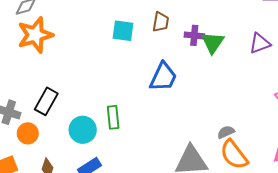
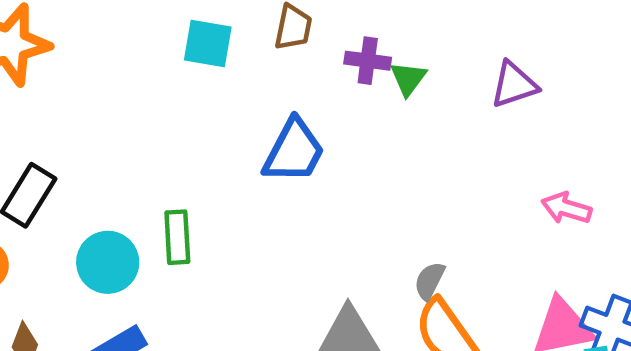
green triangle: (213, 43) -> (408, 78), size x0.7
gray semicircle: (226, 132) -> (430, 281), turned -42

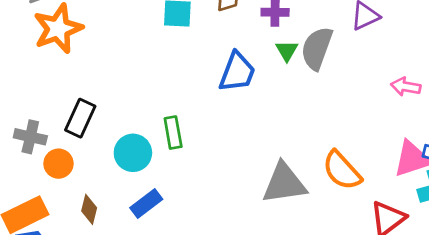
green triangle: (408, 78) -> (287, 51), moved
gray semicircle: (430, 281) -> (317, 48), moved, size x1.8

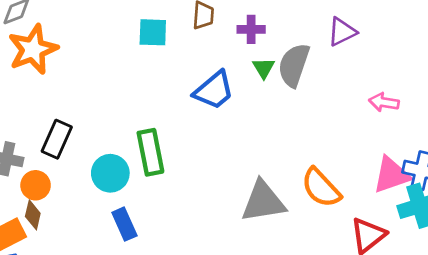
blue trapezoid: (237, 72) -> (214, 90), turned 30
green rectangle: (173, 133) -> (150, 152), size x1.4
blue rectangle: (146, 204) -> (124, 224), turned -76
brown diamond: (89, 209) -> (33, 215), moved

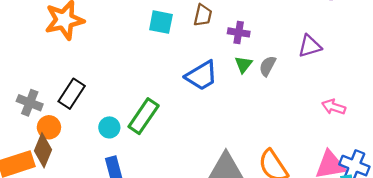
gray semicircle: (294, 65) -> (268, 66), size x0.6
green rectangle: (150, 152) -> (144, 116), turned 36
cyan circle: (110, 173) -> (109, 127), size x0.7
brown diamond: (33, 215) -> (43, 150), size x1.4

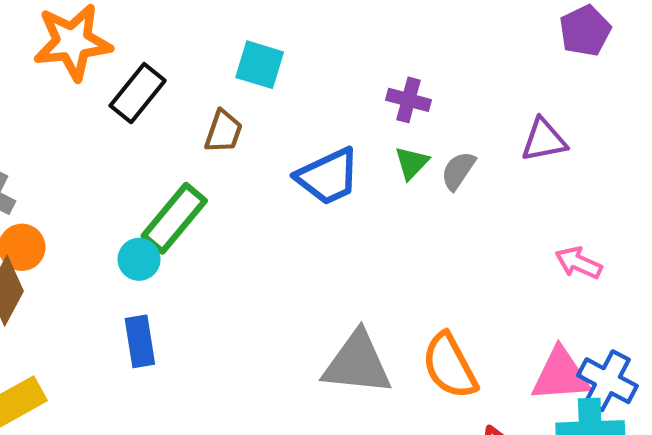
brown trapezoid: (203, 15) -> (223, 131), moved
black rectangle: (72, 94) -> (138, 93), moved
green rectangle: (144, 116) -> (174, 218), moved

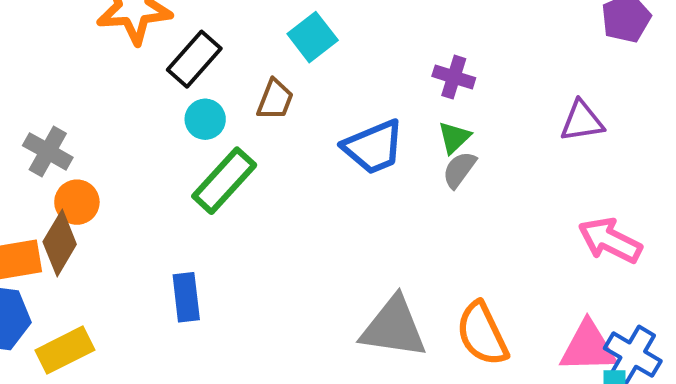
cyan square: (260, 65) -> (313, 37), turned 33
gray semicircle: (458, 171) -> (459, 170), moved
cyan circle: (139, 259) -> (205, 119), moved
pink arrow: (579, 263) -> (610, 240), size x1.4

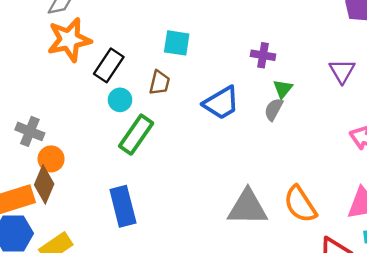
cyan square: (313, 37) -> (177, 43), turned -36
purple triangle: (582, 121) -> (342, 71), turned -44
green triangle: (454, 138) -> (283, 89), moved
blue rectangle: (186, 297) -> (123, 206), size x1.4

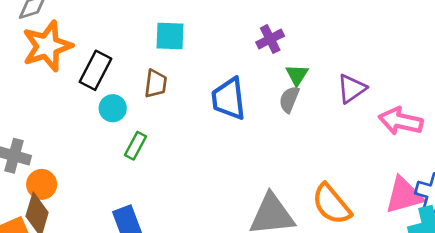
purple cross: (263, 55) -> (270, 39), turned -30
purple triangle: (342, 71) -> (352, 89), moved, turned 32
blue trapezoid: (221, 103) -> (229, 99), turned 120
green rectangle: (136, 135) -> (135, 146), size x0.6

